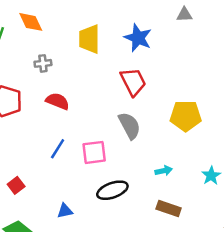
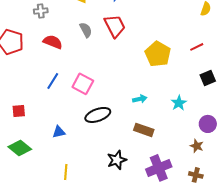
yellow pentagon: (186, 116) -> (158, 54), turned 30
gray semicircle: (129, 126) -> (86, 30), moved, size x0.7
pink square: (94, 152) -> (83, 84), turned 35
red square: (16, 185) -> (19, 111), turned 32

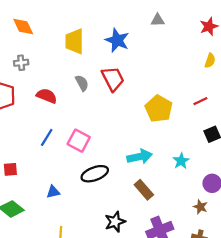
gray cross: (41, 11) -> (21, 63), moved
cyan arrow: (140, 99) -> (140, 157), size x1.6
brown rectangle: (144, 130) -> (144, 190), turned 30

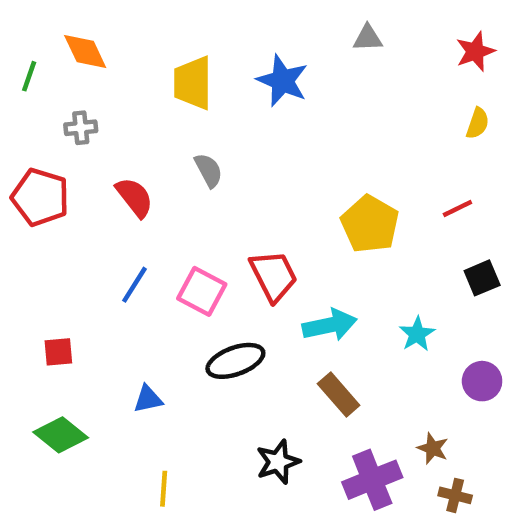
red trapezoid: (113, 79) -> (274, 276), moved
red semicircle: (47, 96) -> (135, 197), turned 30
brown star: (200, 207) -> (433, 448), moved

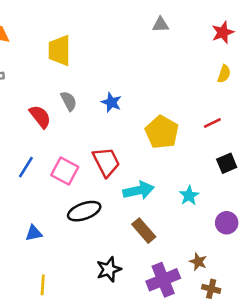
blue star: (283, 81) -> (111, 102), moved, size x0.7
red semicircle: (135, 197) -> (40, 117), moved

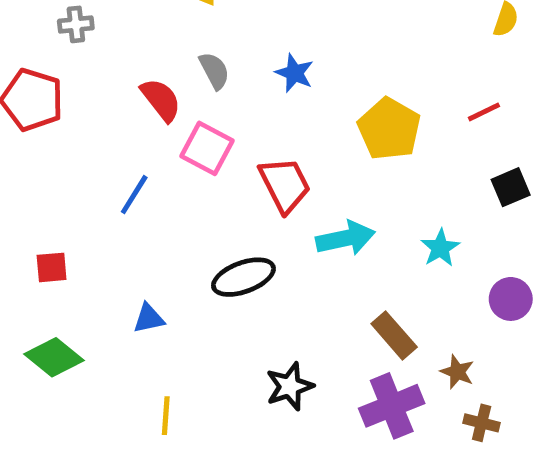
pink square: (65, 171) -> (207, 148), moved
brown rectangle: (144, 231) -> (394, 335), moved

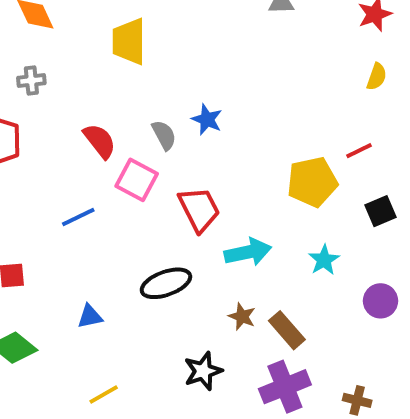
gray semicircle: (214, 71) -> (164, 135), moved
yellow pentagon: (389, 129) -> (312, 182), moved, turned 30
blue line: (134, 195) -> (78, 217), turned 32
brown star: (457, 372) -> (242, 316), moved
yellow line: (166, 416) -> (104, 395), turned 56

